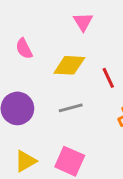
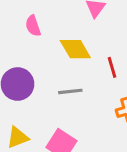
yellow diamond: (69, 65) -> (75, 49), turned 48

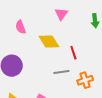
gray line: (70, 91) -> (61, 72), moved

